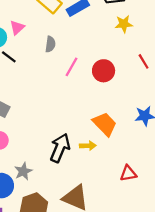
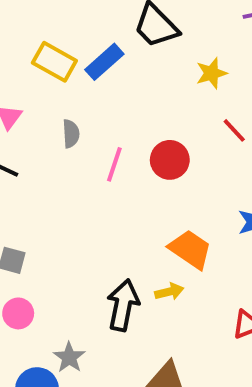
yellow star: (124, 24) -> (211, 73), moved

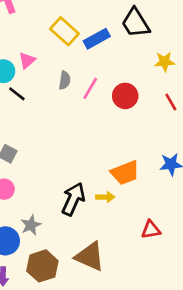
red circle: (170, 160) -> (125, 96), moved
pink line: (114, 164) -> (90, 88), moved
orange trapezoid: (190, 249) -> (125, 173), turned 112

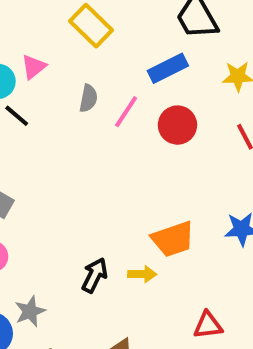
blue rectangle: (97, 39) -> (168, 68), moved
black arrow: (73, 199) -> (95, 275), size x0.7

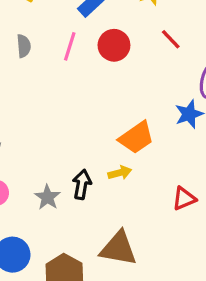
gray semicircle: (88, 98) -> (24, 46), moved
gray star: (30, 311) -> (47, 197), moved

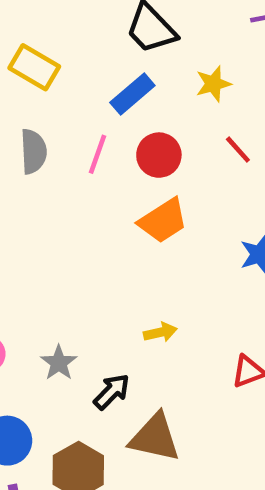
gray semicircle: (24, 46) -> (33, 151), size x1.4
orange trapezoid: (136, 138) -> (163, 221), moved
black arrow: (82, 184) -> (112, 392), moved, turned 32

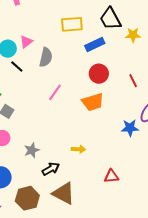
yellow rectangle: (34, 67) -> (72, 24), moved, turned -50
yellow star: (213, 84) -> (133, 35), moved
pink line: (97, 154) -> (55, 92), moved

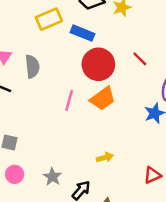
blue rectangle: (95, 45) -> (83, 33), turned 66
red circle: (99, 74) -> (98, 64), size x1.4
pink line: (55, 92) -> (69, 100), moved

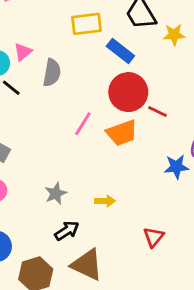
red line: (140, 59) -> (157, 111), moved, turned -35
red triangle: (152, 175) -> (153, 237), turned -42
gray star: (52, 177) -> (56, 194), moved

